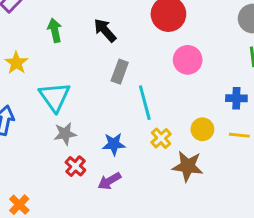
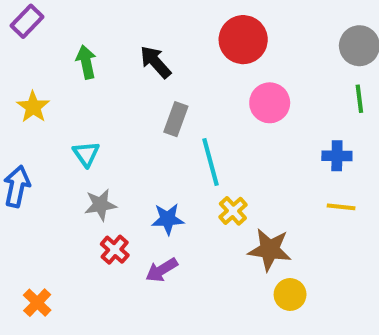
cyan triangle: (55, 97) -> (86, 154), size x0.6
yellow circle: (202, 129) -> (290, 294), moved

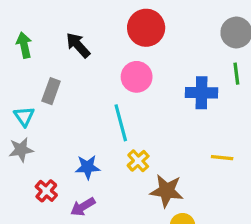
pink circle: (270, 103) -> (137, 77), moved
gray rectangle: (176, 119) -> (51, 91), moved
blue cross: (337, 156) -> (201, 93), moved, size x1.4
gray star: (100, 205) -> (21, 150), moved

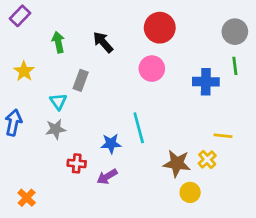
cyan line: (121, 123) -> (139, 128), moved
yellow cross: (138, 161) -> (207, 159), moved
red cross: (46, 191) -> (77, 163), turned -36

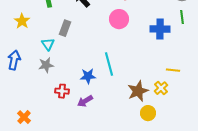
brown star: (177, 163) -> (138, 91), turned -30

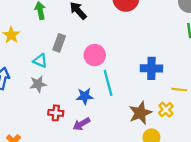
pink circle: (119, 19) -> (95, 55), moved
blue cross: (160, 29) -> (151, 68), moved
cyan triangle: (48, 44) -> (40, 61), turned -32

